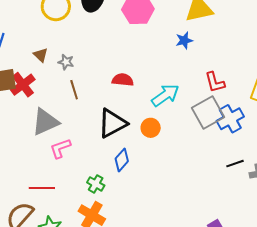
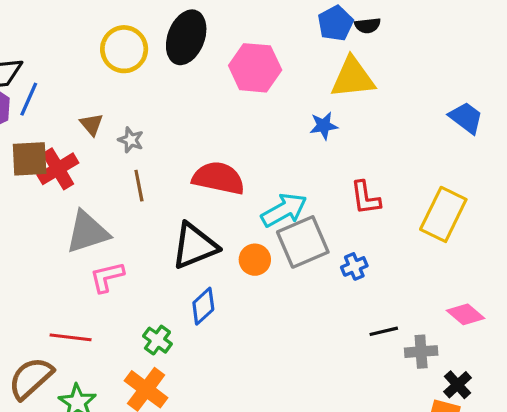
red semicircle: (123, 80) -> (218, 178), size x1.5
gray square: (208, 113) -> (303, 242), moved
blue cross: (230, 119) -> (354, 266), moved, size x0.6

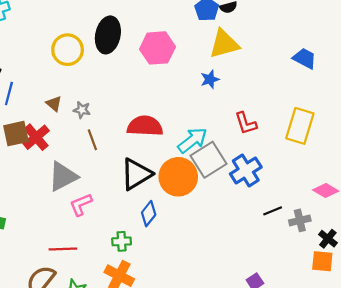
orange circle: (255, 260) -> (178, 177), size x1.8
blue cross: (354, 266) -> (246, 171), size x1.8
green cross: (157, 340) -> (122, 241), turned -30

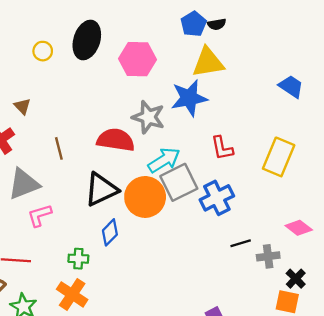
yellow circle: (68, 50) -> (43, 51), size x0.6
blue star: (210, 79) -> (189, 98), size x1.8
gray star: (82, 110) -> (148, 117), moved, size x1.8

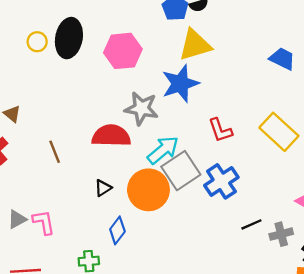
yellow circle: (43, 51) -> (37, 42), moved
yellow rectangle: (279, 157) -> (279, 132), turned -63
gray triangle: (24, 184) -> (17, 219), moved, size x0.6
black triangle: (101, 189) -> (103, 188), size x0.5
pink L-shape: (40, 215) -> (44, 222), turned 104

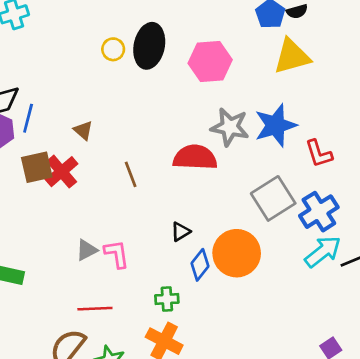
blue star: (180, 84) -> (276, 125), moved
cyan arrow: (163, 150) -> (323, 252), moved
black triangle: (103, 188) -> (181, 232), moved
orange circle: (148, 190) -> (237, 253), moved

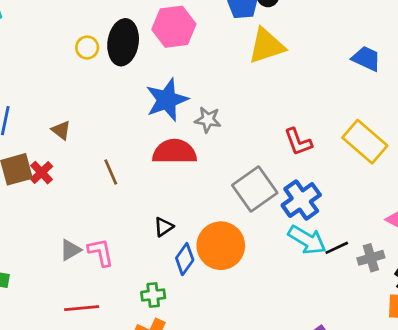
pink hexagon: (210, 62) -> (174, 27), moved
blue star: (276, 125) -> (167, 100), moved
gray star: (230, 127) -> (208, 120), size x0.7
red cross: (62, 172) -> (41, 173), size x0.7
cyan arrow: (323, 252) -> (307, 240), turned 72

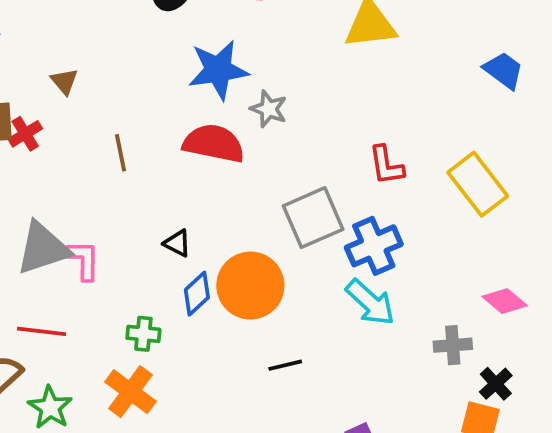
black triangle: (164, 227) -> (177, 243), turned 50
black line: (337, 248) -> (285, 365), moved
gray triangle: (70, 250) -> (43, 248), size x1.8

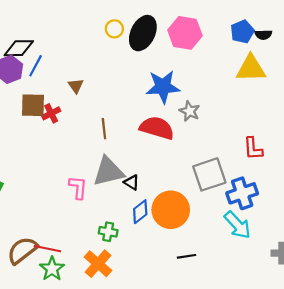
gray triangle: (43, 248) -> (108, 171), moved
red line: (41, 331) -> (47, 249), moved

